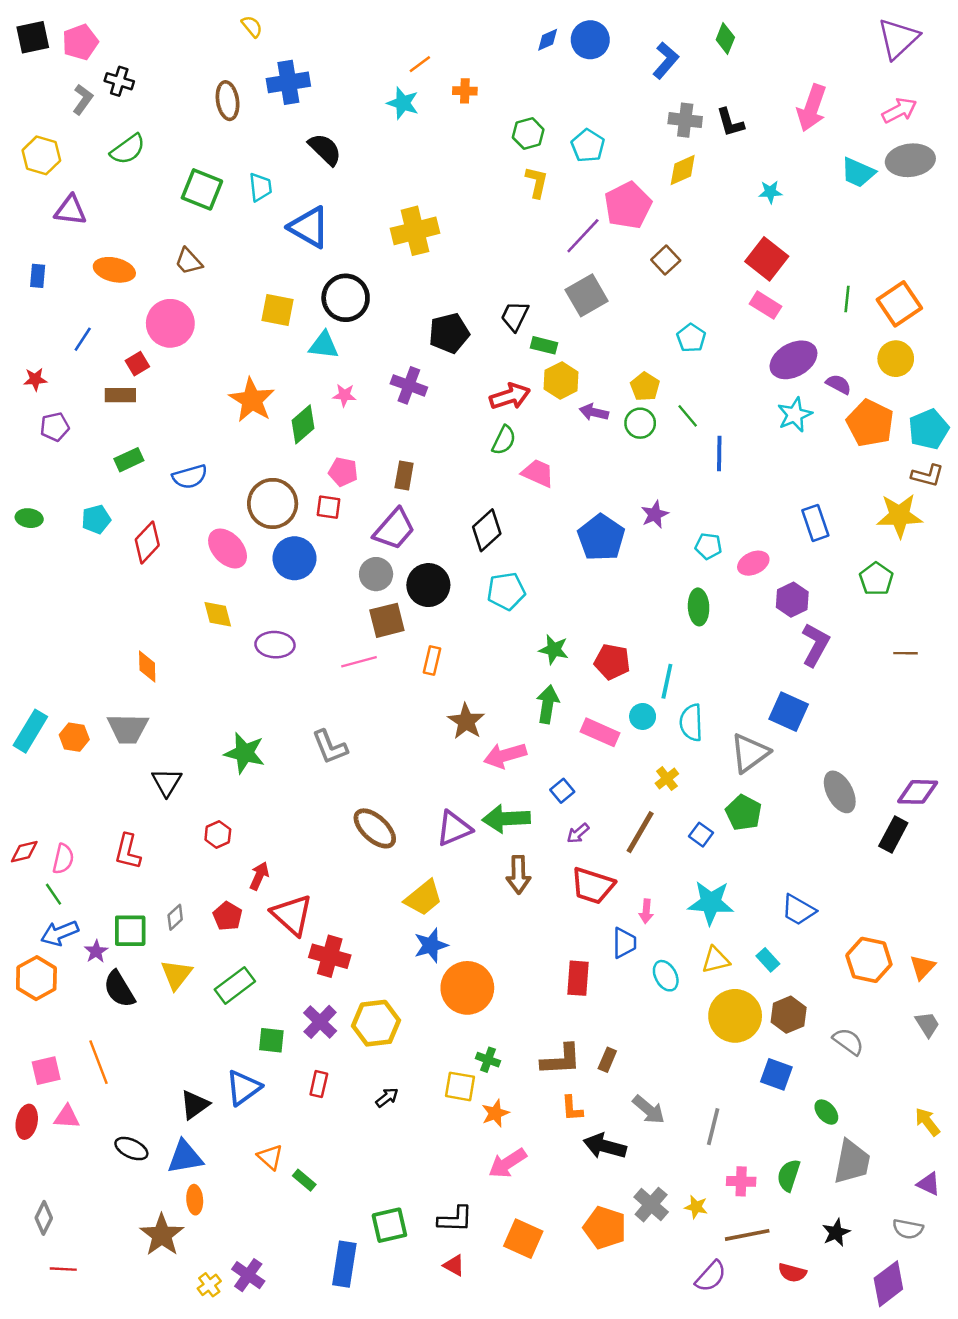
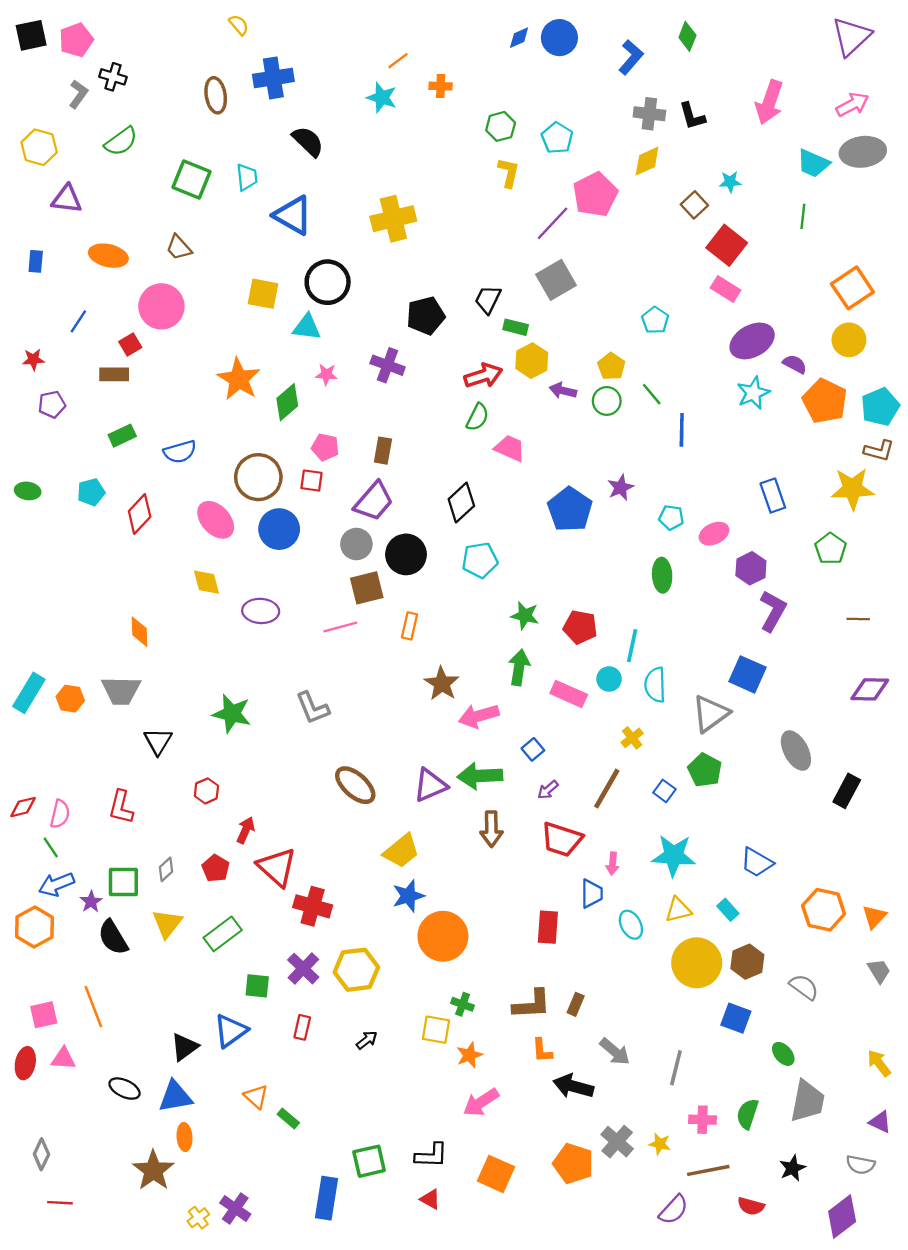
brown square: (666, 260) -> (694, 205), moved
green line: (847, 299) -> (803, 216), moved
purple diamond: (918, 792) -> (870, 689), moved

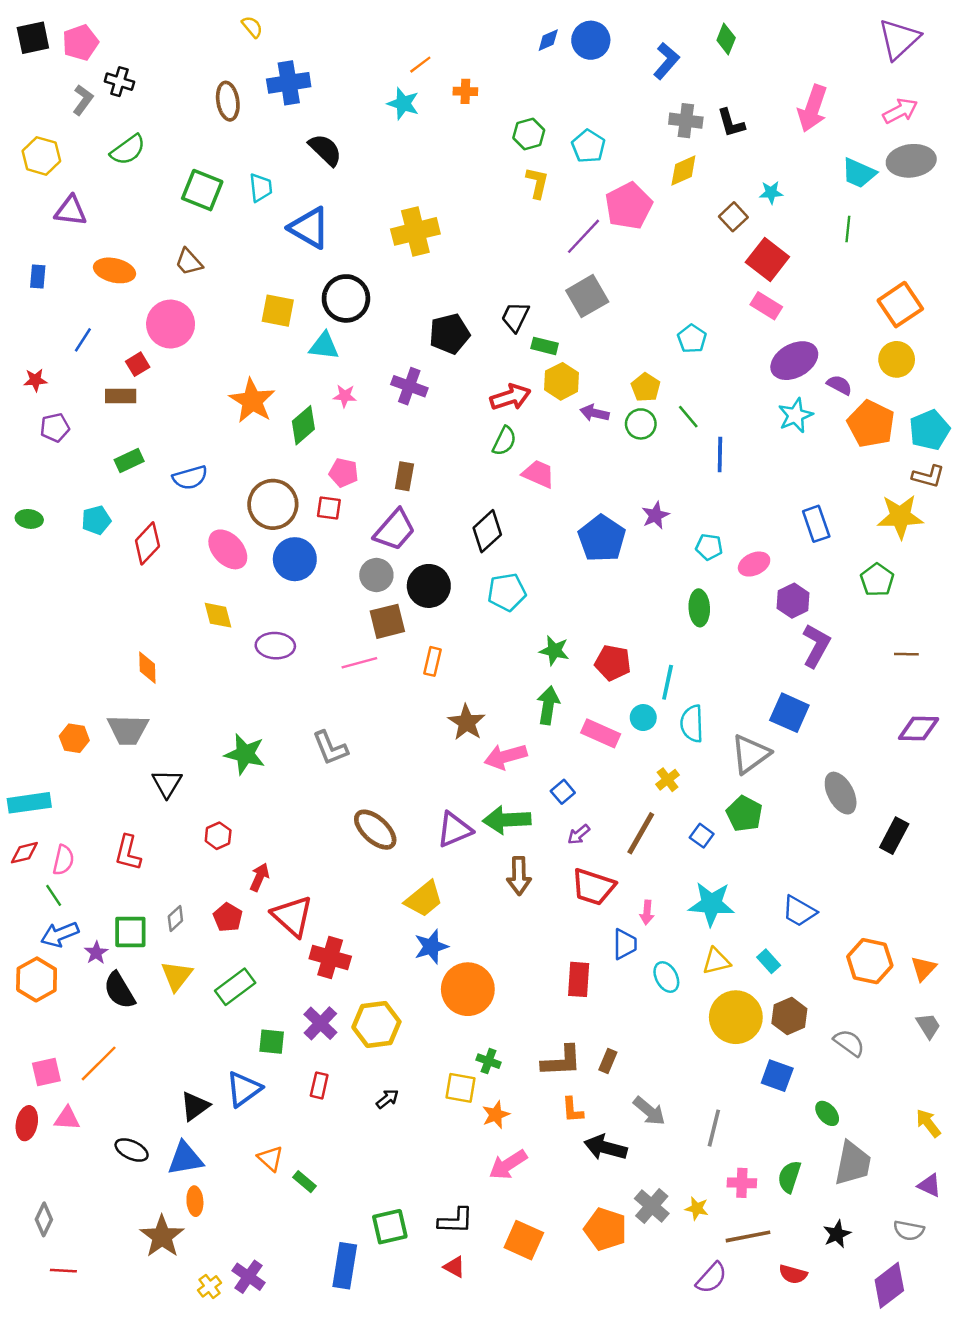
cyan rectangle: (29, 693) -> (29, 803), moved, turned 51
orange line: (93, 1007) -> (99, 1063), turned 66

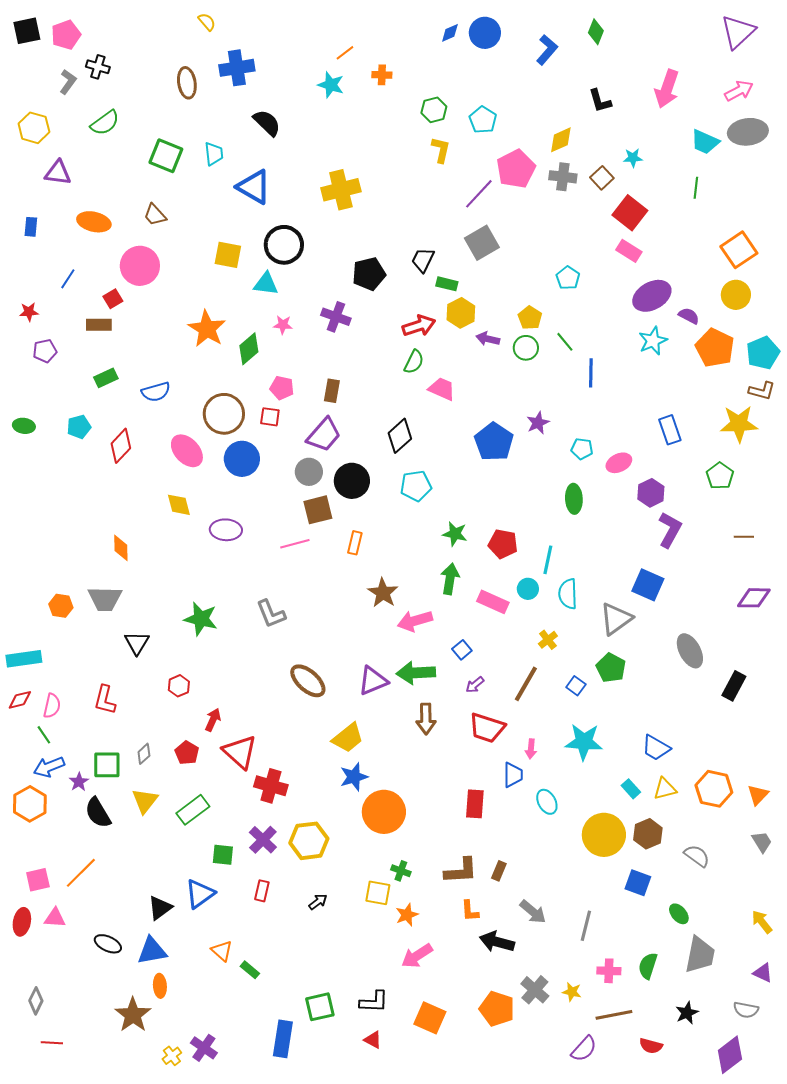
gray cross: (686, 121) -> (563, 177), moved
yellow triangle: (716, 961) -> (665, 789), moved

